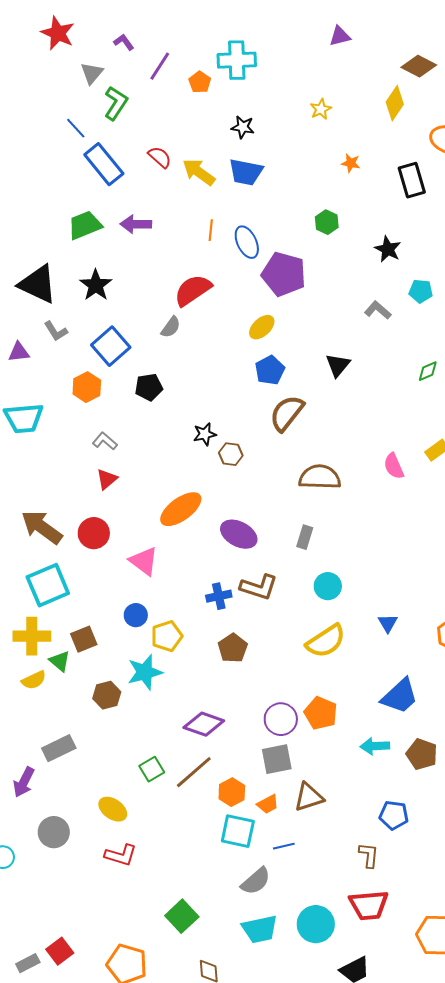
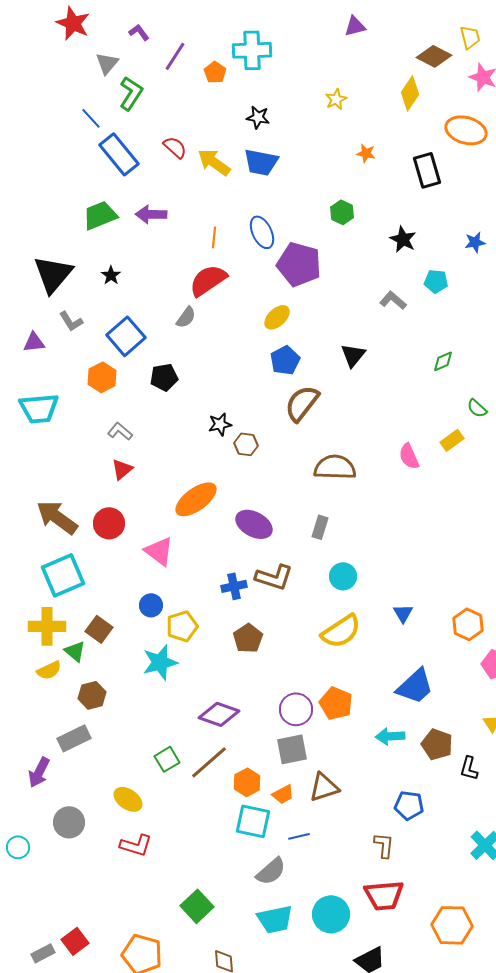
orange line: (211, 230) -> (214, 237), moved
black triangle: (38, 284) -> (53, 274), turned 45
black star: (96, 285) -> (111, 275), size x0.6
brown square: (84, 639) -> (99, 629), turned -32
brown hexagon: (107, 695) -> (92, 695), moved

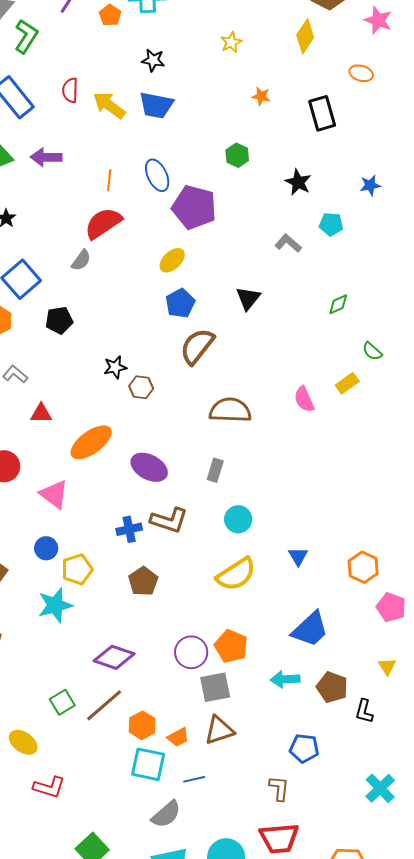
orange ellipse: (466, 130) -> (361, 73), size x0.6
red semicircle: (175, 147) -> (70, 90), turned -130
red triangle: (122, 469) -> (41, 413), moved, turned 40
gray square: (292, 749) -> (215, 687), moved
red L-shape: (136, 845) -> (49, 787), moved

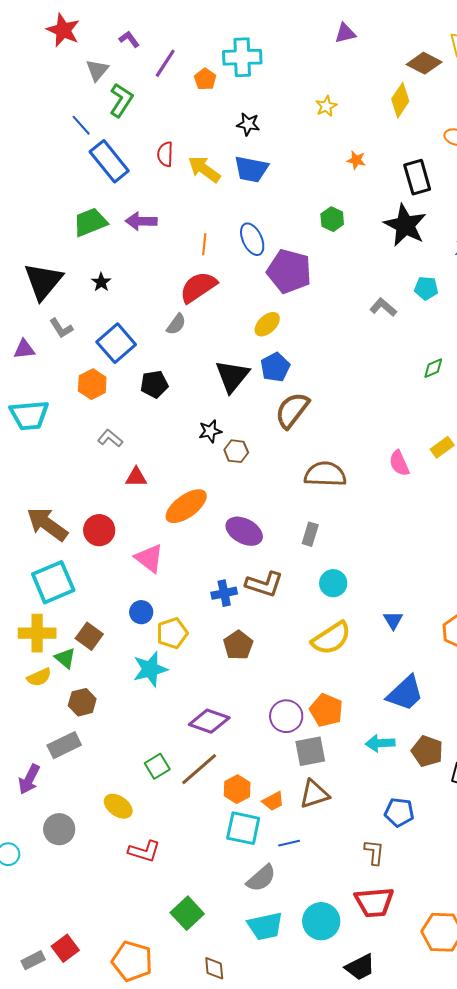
black star: (298, 182) -> (405, 225), moved, size x1.6
black triangle: (248, 298) -> (232, 376), moved, size x1.4

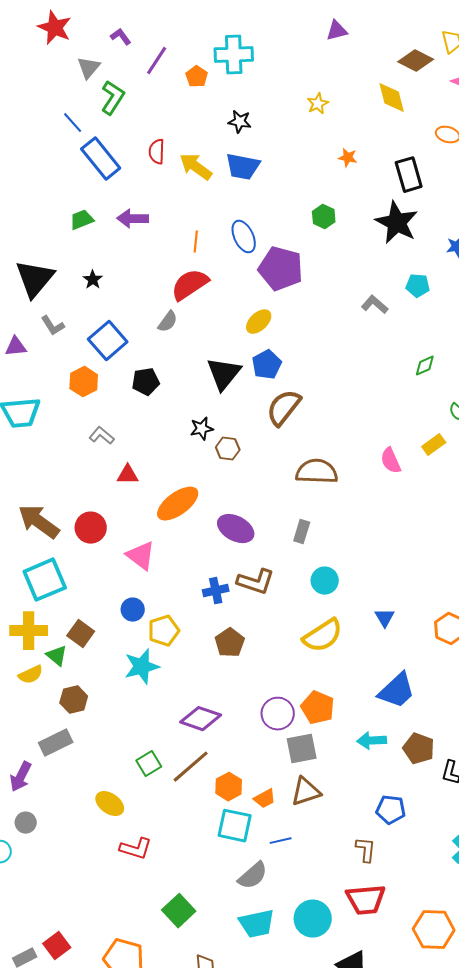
yellow diamond: (400, 100) -> (392, 98), turned -48
green trapezoid: (90, 222) -> (82, 220), size x0.7
gray circle: (59, 829) -> (26, 823), moved, size x0.7

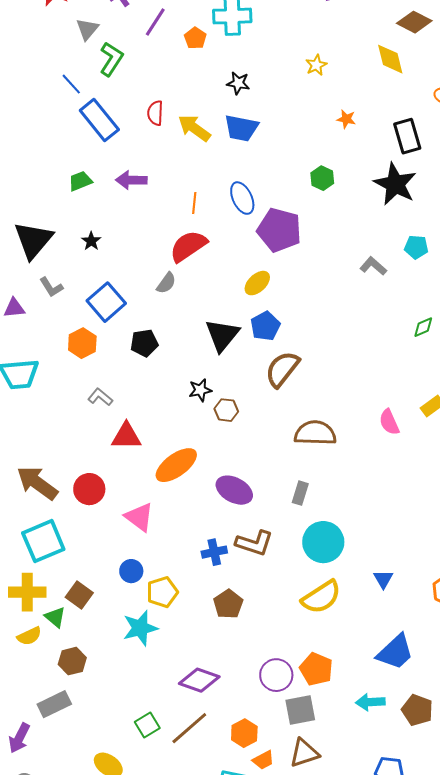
red triangle: (128, 475) -> (126, 436), size x1.4
cyan circle: (325, 581) -> (323, 542), size x1.5
orange hexagon: (229, 787) -> (244, 733), moved

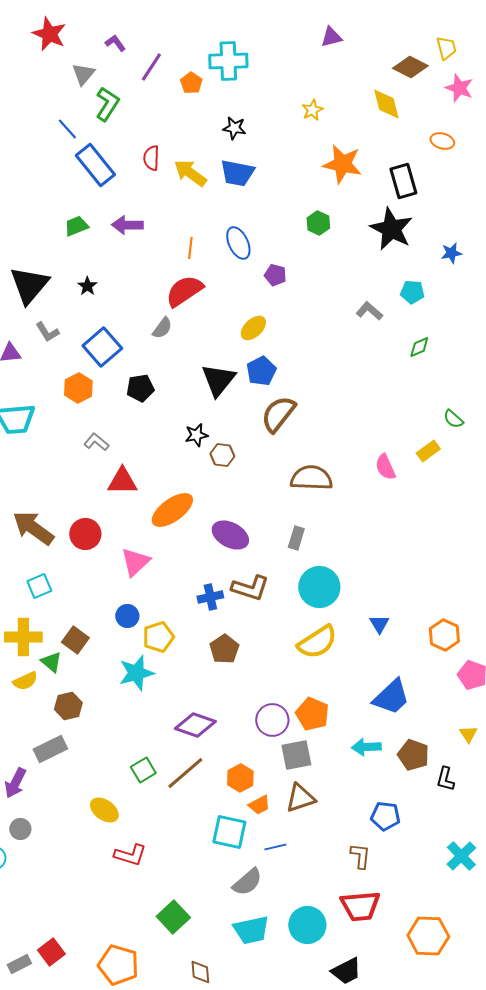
orange star: (346, 119) -> (342, 164), size x2.0
purple pentagon: (279, 230) -> (275, 275), size x0.5
green diamond: (423, 327) -> (419, 347), moved
pink triangle: (139, 517) -> (135, 562), turned 40
cyan square: (43, 541) -> (39, 586), size x0.6

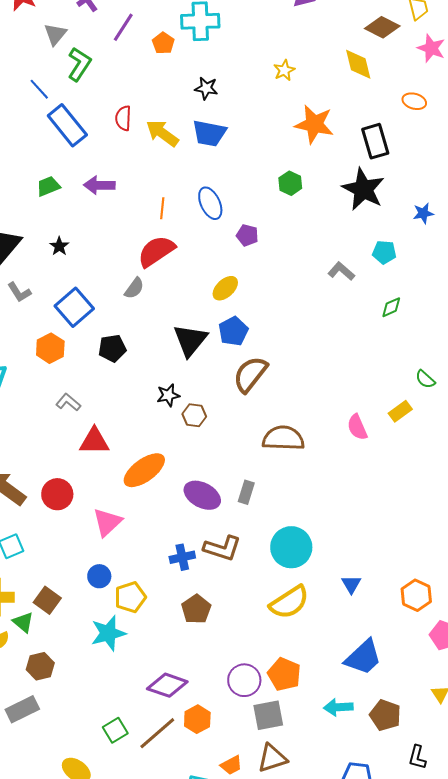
gray rectangle: (296, 538) -> (246, 492), moved
orange hexagon: (240, 778) -> (197, 719), moved
black L-shape: (445, 779) -> (417, 757), moved

